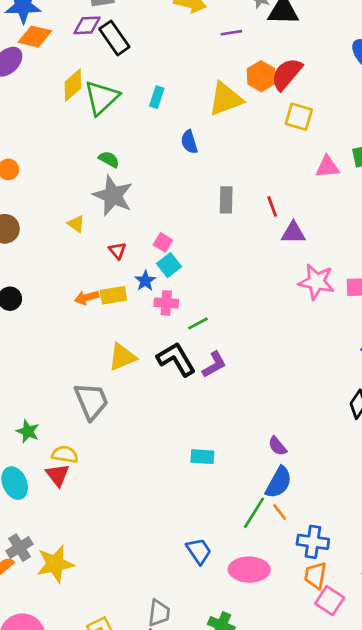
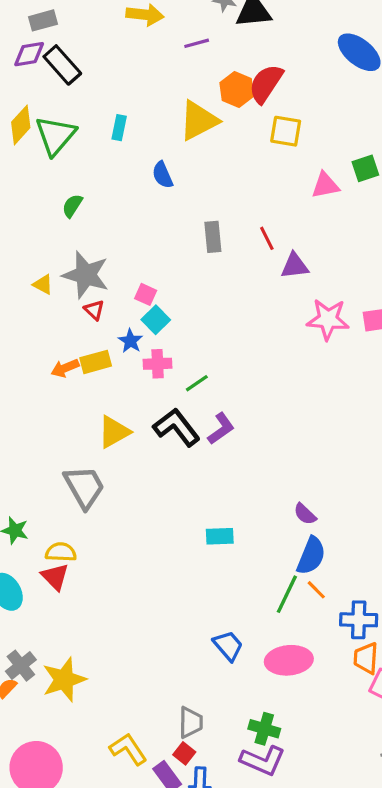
green semicircle: (109, 159) -> (72, 206), turned -80
gray star: (113, 196) -> (86, 275), moved

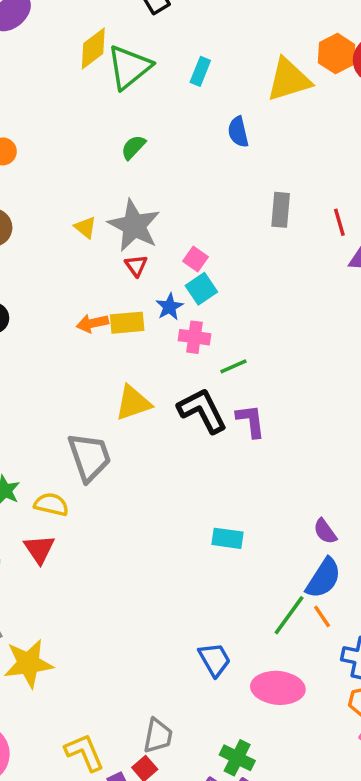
purple L-shape: (221, 429) -> (251, 421), turned -72
yellow semicircle: (61, 552) -> (51, 504), moved

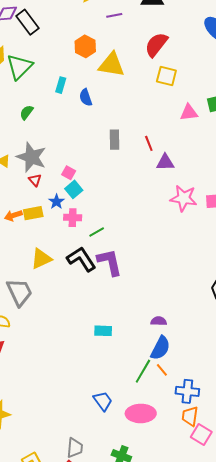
orange hexagon: (337, 54) -> (85, 46), moved
cyan rectangle: (200, 71) -> (61, 85), moved
yellow triangle: (289, 80) -> (112, 65), turned 32
purple L-shape: (251, 421) -> (110, 262), size x1.4
purple semicircle: (325, 531) -> (159, 321), turned 133

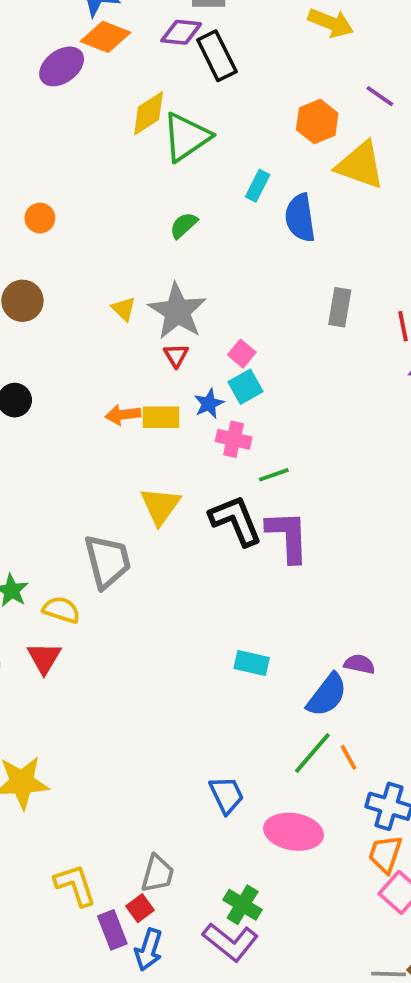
purple line: (114, 15) -> (380, 96), moved, turned 35
blue semicircle: (86, 97) -> (300, 218), size x1.4
yellow triangle: (41, 259) -> (160, 506), turned -40
blue semicircle: (160, 348) -> (327, 695), moved

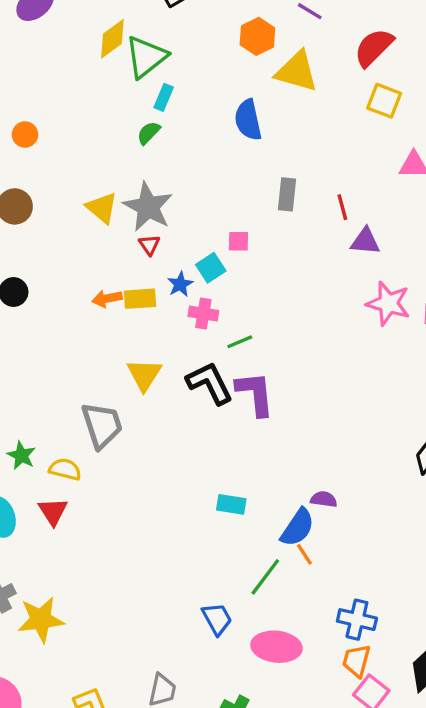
cyan rectangle: (258, 186) -> (164, 97), moved
yellow triangle: (124, 309) -> (102, 208), size x1.5
pink square: (242, 354) -> (238, 241), moved, turned -35
green line: (312, 753) -> (265, 577), moved
orange line: (348, 757) -> (304, 554), moved

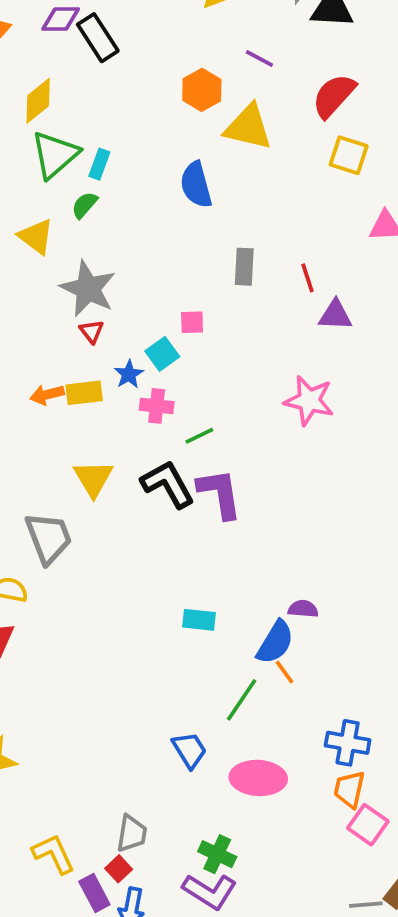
green triangle: (146, 57) -> (55, 155), moved
yellow triangle: (102, 208) -> (36, 237), moved
pink star: (388, 303) -> (309, 401), moved

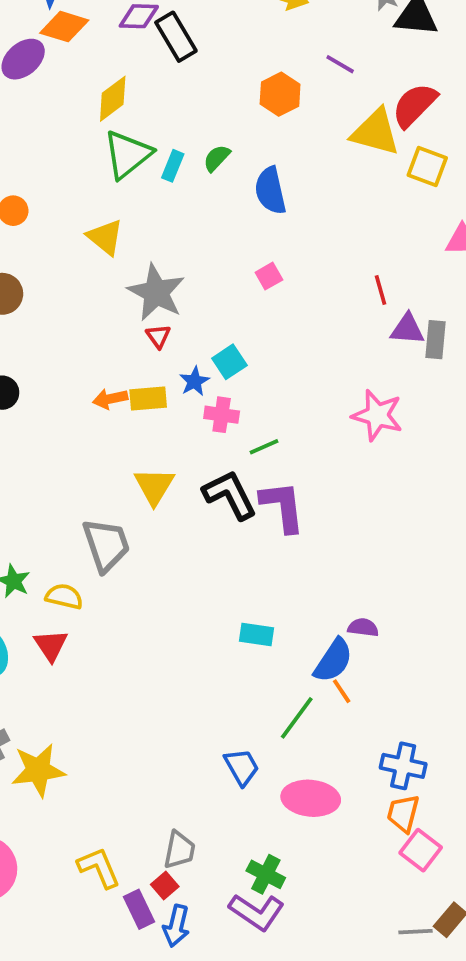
yellow triangle: (248, 127) -> (375, 132), moved
green semicircle: (84, 205) -> (217, 158), moved
gray rectangle: (244, 267) -> (435, 340), moved
pink square: (192, 322) -> (269, 276), moved, turned -30

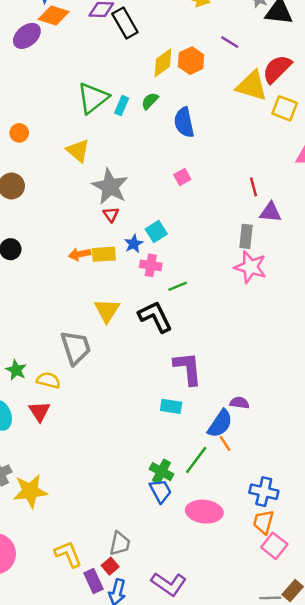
yellow diamond: (113, 99) -> (163, 63), moved
gray rectangle: (435, 340) -> (246, 236), moved
purple L-shape: (282, 506) -> (188, 368), moved
green cross: (266, 874) -> (161, 472), moved

